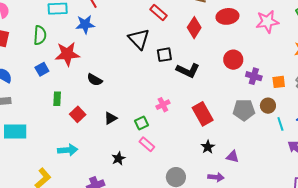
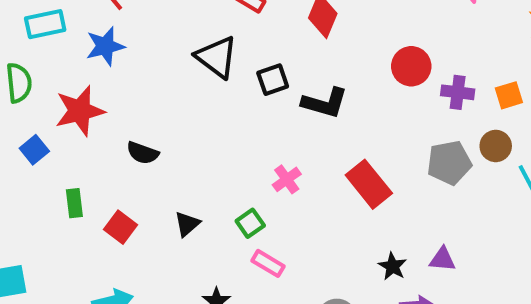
black star: (208, 147) -> (393, 266), moved

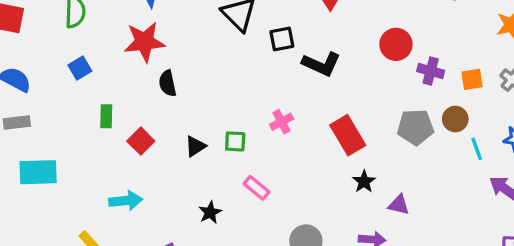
red star: (80, 111) -> (144, 42), moved
black semicircle: (143, 153) -> (168, 83), turned 50
green square: (250, 223) -> (235, 141), moved, turned 30
black star: (393, 266) -> (364, 182), moved

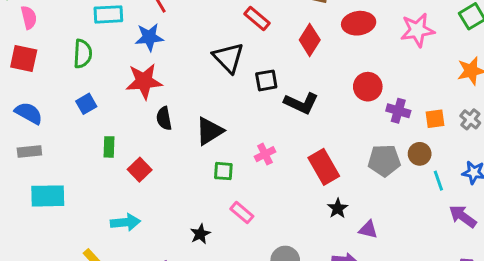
black triangle: (195, 146) -> (209, 131), moved, size x1.5

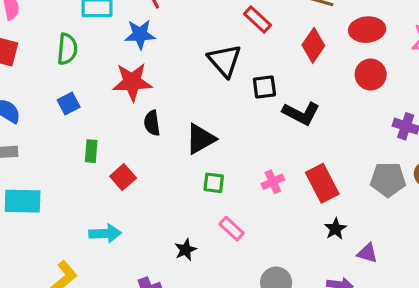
red circle: (368, 87) -> (371, 75), moved
pink cross: (265, 154) -> (273, 182), moved

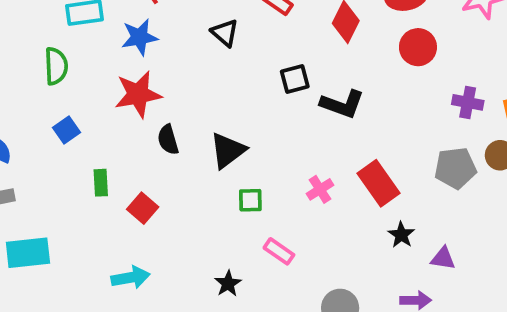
black triangle: (225, 61) -> (225, 33), moved, size x0.7

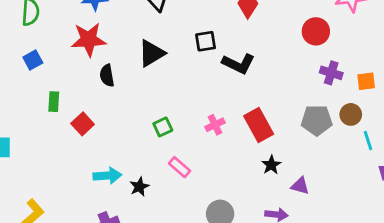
red circle: (418, 47) -> (316, 31), moved
black triangle: (228, 151) -> (152, 53), moved
green square: (250, 200) -> (163, 127), turned -30
cyan arrow: (131, 277) -> (107, 176), moved

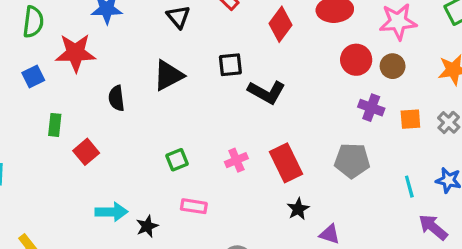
red star: (89, 40) -> (75, 53), moved
brown circle: (351, 114) -> (393, 66), moved
pink rectangle: (180, 167) -> (194, 206), turned -35

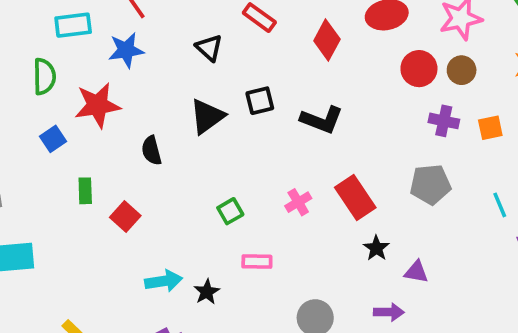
black square: (230, 65) -> (260, 101), moved

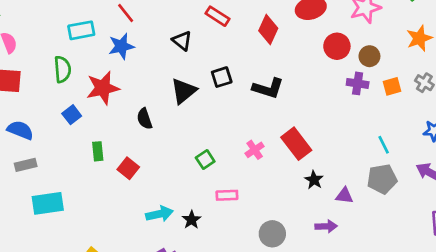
brown circle: (462, 70) -> (369, 56), moved
gray pentagon: (430, 184) -> (382, 179), moved
cyan line: (500, 205) -> (384, 145), moved

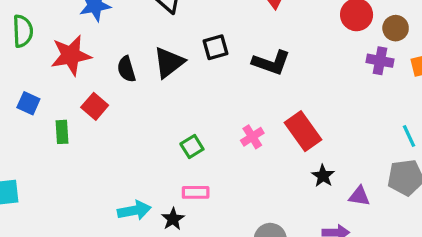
blue square: (72, 115) -> (28, 103), moved, turned -30
black semicircle: (145, 119) -> (126, 69), moved
red square: (128, 168) -> (95, 106), moved
pink rectangle: (227, 195) -> (196, 192), moved

